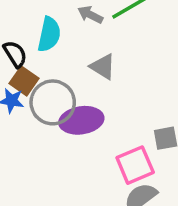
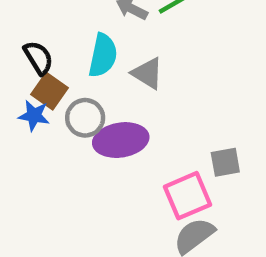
cyan semicircle: (49, 34) -> (103, 55), moved
gray circle: (53, 102) -> (85, 118), size x0.7

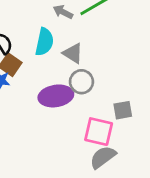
gray circle: (85, 118) -> (81, 82), moved
pink square: (187, 196) -> (99, 132), turned 36

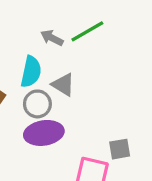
gray circle: (81, 82) -> (37, 104), moved

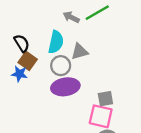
gray triangle: (63, 85) -> (80, 51), turned -48
gray square: (120, 149) -> (105, 99), moved

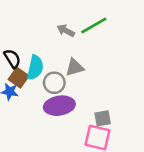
cyan semicircle: (56, 42) -> (35, 67), moved

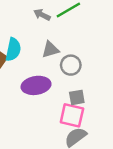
gray circle: (54, 83) -> (71, 65), moved

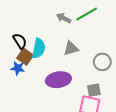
gray circle: (71, 65) -> (102, 62), moved

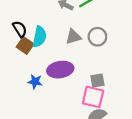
gray circle: (102, 62) -> (97, 37), moved
blue star: (18, 68) -> (35, 82), moved

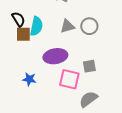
brown square: (25, 45) -> (23, 34), turned -35
blue star: (35, 82) -> (29, 79), moved
pink square: (93, 97) -> (69, 79), moved

